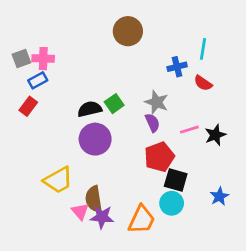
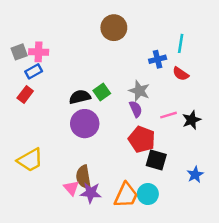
red pentagon: (159, 157) -> (142, 139), turned -30
yellow trapezoid: (58, 180) -> (30, 160), moved
cyan circle: (172, 203) -> (148, 194), moved

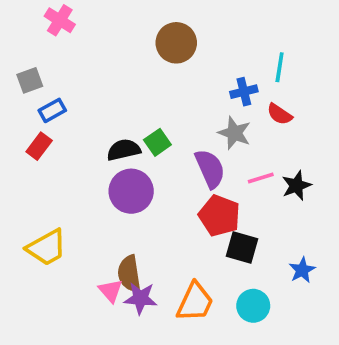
pink cross: (39, 52) -> (60, 20), moved, turned 30
gray star: (139, 91) -> (234, 133), moved
purple semicircle: (136, 109) -> (210, 169), size x1.5
cyan circle: (148, 194) -> (253, 306), moved

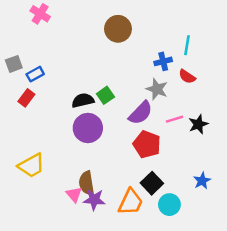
gray square: (30, 80) -> (14, 64), moved
purple semicircle: (210, 169) -> (141, 113), turned 68
black square: (242, 248) -> (152, 183), moved, turned 30

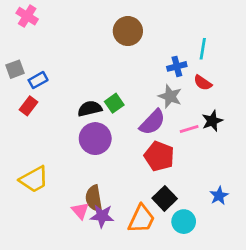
pink cross: (40, 14) -> (27, 16), moved
black star: (198, 124) -> (212, 121), moved

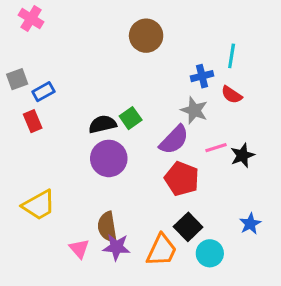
red rectangle: (29, 106) -> (33, 121), turned -60
black star: (212, 121) -> (242, 155), moved
pink triangle: (80, 211) -> (79, 249), moved

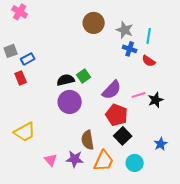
blue cross: (202, 76) -> (130, 49), turned 32
gray star: (194, 110) -> (125, 30), moved
brown semicircle: (107, 227) -> (88, 140), moved
black square: (188, 227) -> (123, 136), moved

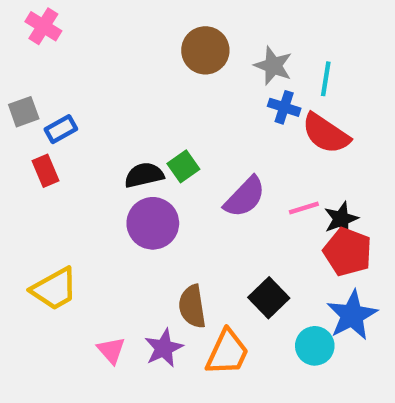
red semicircle: (149, 61) -> (326, 134), size x1.6
red pentagon: (117, 115) -> (348, 252), moved
blue star: (161, 144) -> (352, 315), size x1.6
purple star: (75, 159) -> (164, 348), turned -30
cyan circle: (135, 163) -> (315, 346), moved

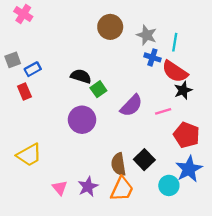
black semicircle: (144, 175) -> (81, 76), moved, turned 30
black star: (341, 219) -> (183, 90), moved
brown semicircle: (192, 306) -> (118, 164), moved

